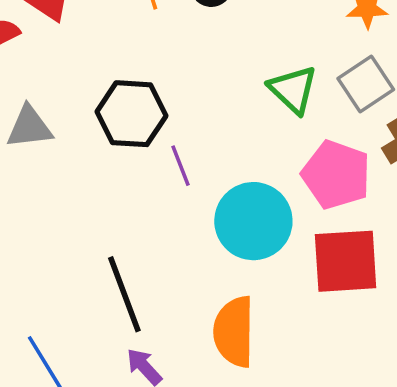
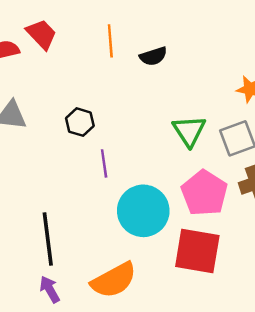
black hexagon: (131, 114) -> (80, 122), size x0.6
orange semicircle: (234, 332) -> (114, 280), turned -132

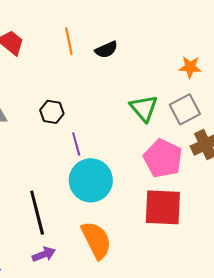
cyan circle: (143, 211) -> (91, 180), moved
orange semicircle: (114, 280) -> (96, 240), turned -81
purple arrow: (50, 289) -> (44, 254), turned 105

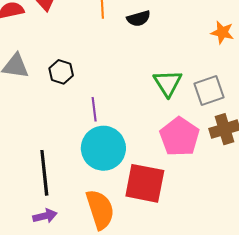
orange star: (190, 67) -> (222, 32), moved
black hexagon: (52, 112) -> (61, 72), moved
red square: (163, 207) -> (145, 183), moved

